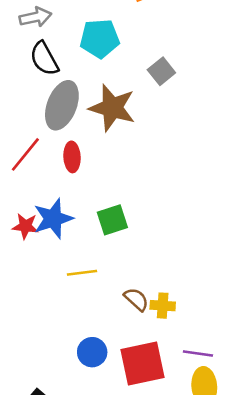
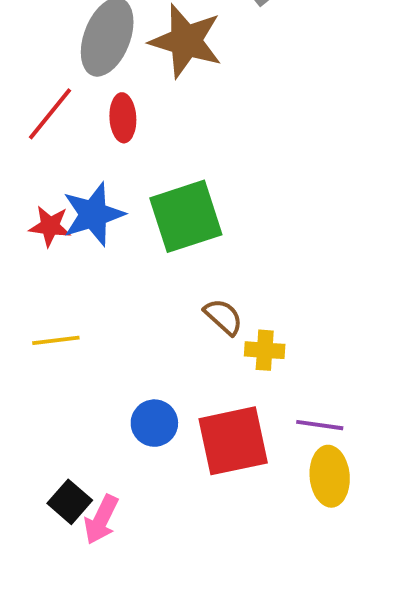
green square: (112, 220) -> (186, 216), size x1.5
yellow line: (82, 273) -> (56, 340), moved
brown semicircle: (136, 299) -> (223, 317), moved

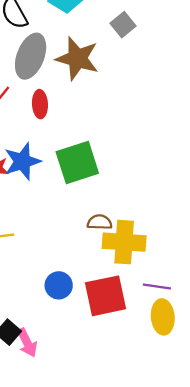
brown semicircle: (223, 317) -> (100, 222), turned -40
yellow cross: (265, 350) -> (124, 242), size x1.8
pink arrow: (101, 520) -> (27, 343), turned -52

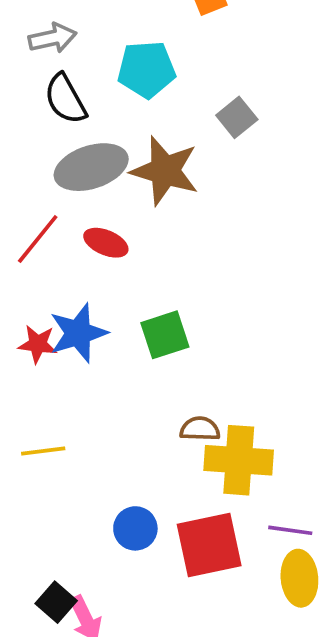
gray ellipse: (31, 56) -> (91, 167), turned 51
red ellipse: (40, 104) -> (106, 243), turned -64
green square: (77, 163) -> (165, 335), size x0.7

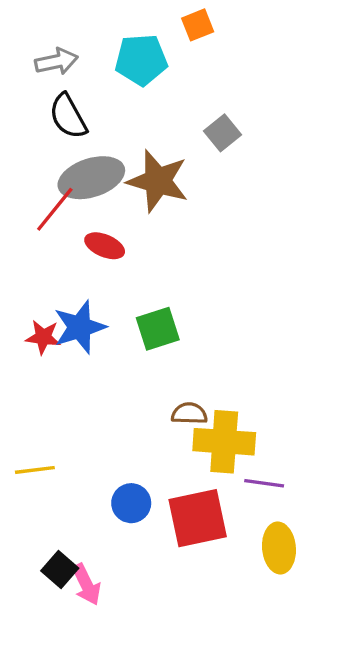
cyan pentagon: (146, 69) -> (141, 60), moved
red line: (38, 239) -> (55, 209), moved
yellow line: (43, 451) -> (35, 470), moved
purple line: (290, 530) -> (264, 483), moved

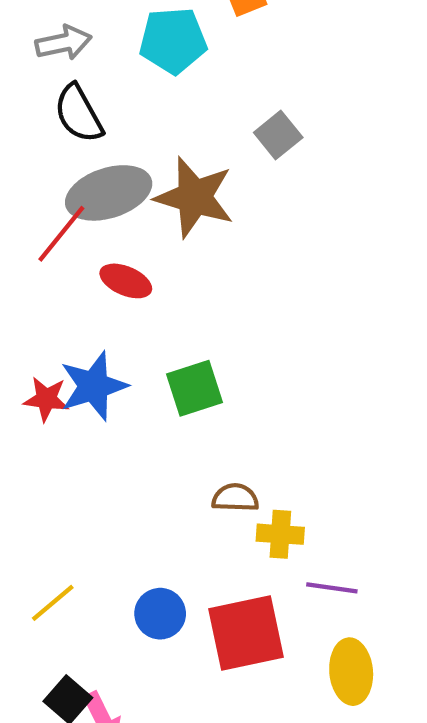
yellow cross: (224, 442) -> (280, 534), size x0.6
yellow line: (35, 470) -> (53, 603), moved, turned -33

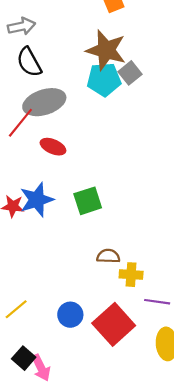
cyan pentagon: (173, 41) -> (104, 79), moved
brown star: (194, 197) -> (106, 50), moved
red square: (246, 633) -> (114, 324), turned -30

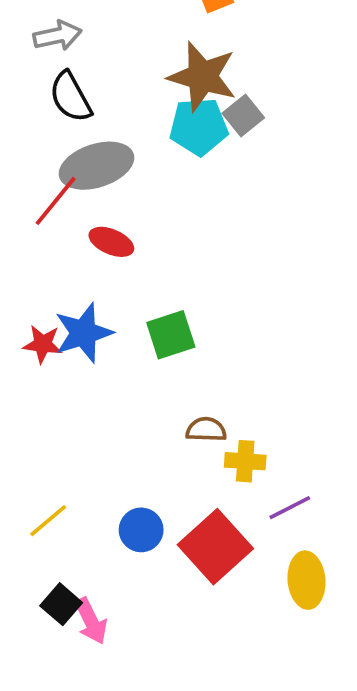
purple line: (157, 302) -> (290, 508), turned -35

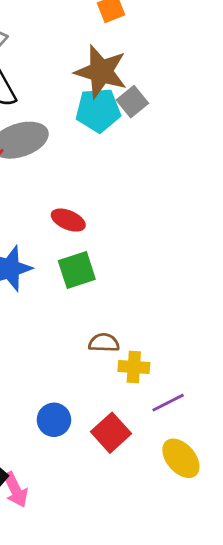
red ellipse: (111, 242) -> (68, 220), moved
red square: (215, 547) -> (111, 433), size x0.7
yellow ellipse: (307, 580) -> (181, 458), turned -36

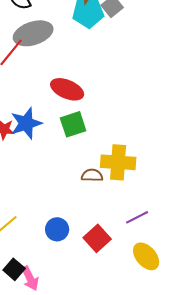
red ellipse: (68, 220) -> (67, 89), size x1.4
yellow cross: (134, 367) -> (118, 162), moved, size x1.6

